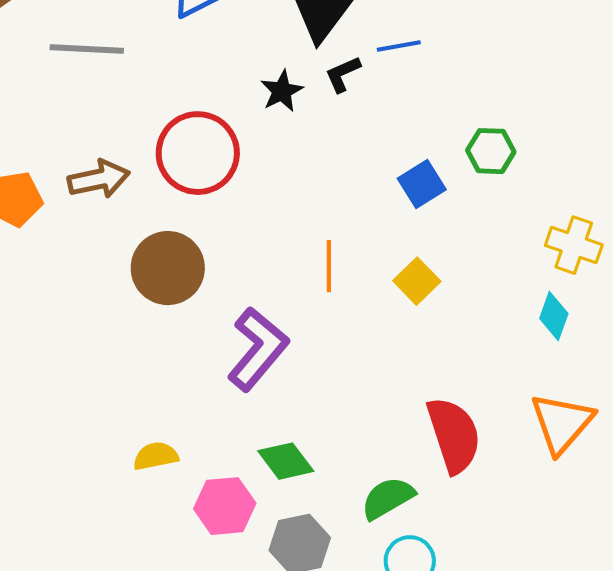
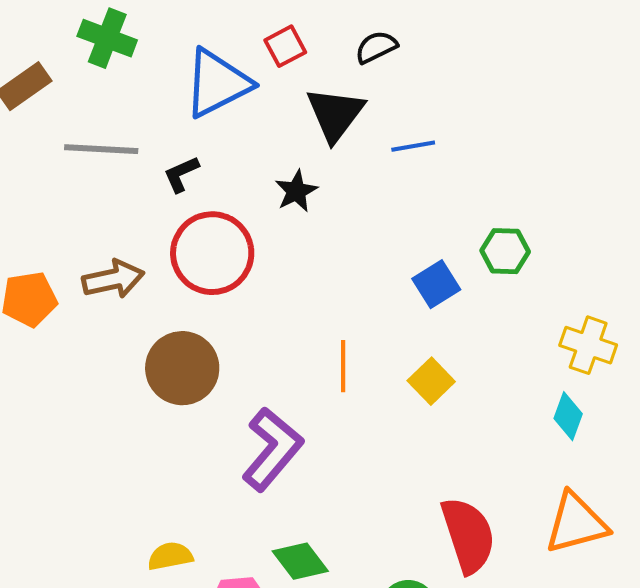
black L-shape: (343, 74) -> (181, 174), moved
orange triangle: (562, 423) -> (576, 523), turned 34

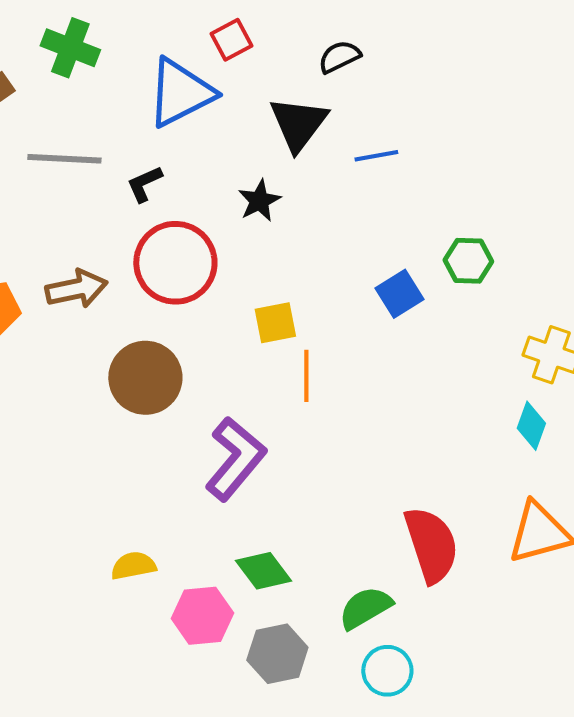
red square: (285, 46) -> (231, 40), moved
yellow square: (431, 381) -> (275, 323), moved, turned 33

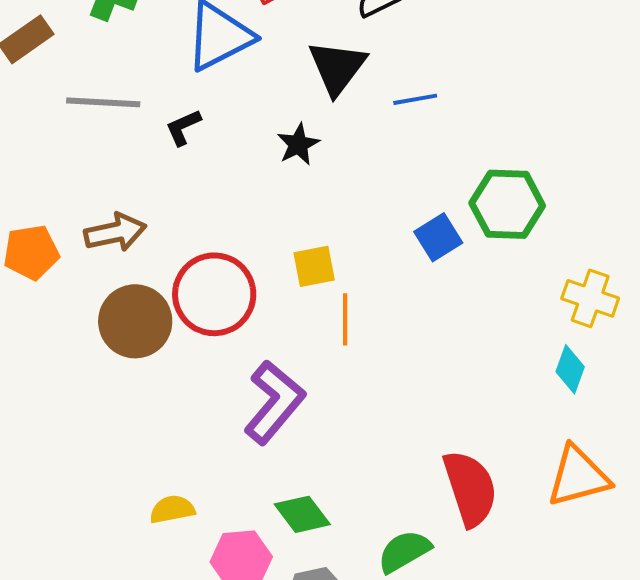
green hexagon: (468, 261) -> (507, 204), size x1.5
red circle: (175, 263) -> (214, 294), moved
brown circle: (145, 378) -> (135, 321), moved

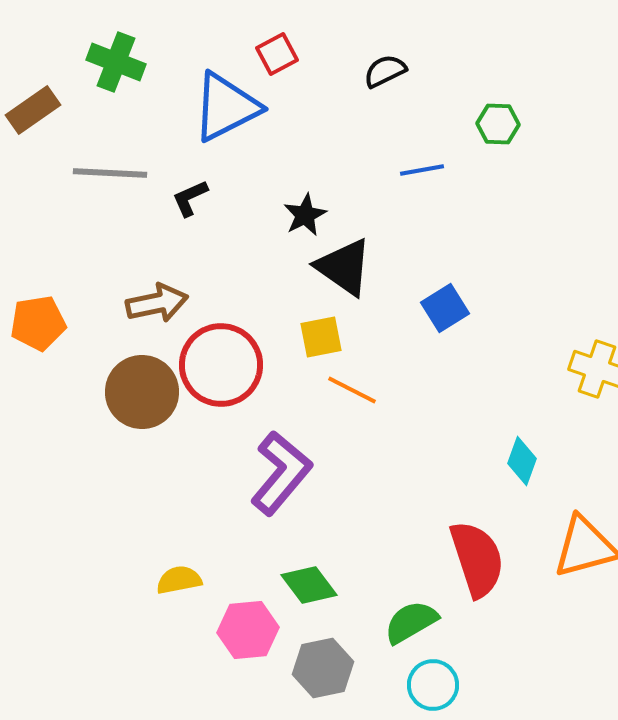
black triangle: (337, 67) -> (344, 267), moved, turned -32
green hexagon: (507, 204) -> (498, 124), moved, size x0.6
brown arrow: (115, 232) -> (157, 303), moved
orange line: (345, 319) -> (352, 390), turned -63
cyan diamond: (570, 369) -> (522, 461), moved

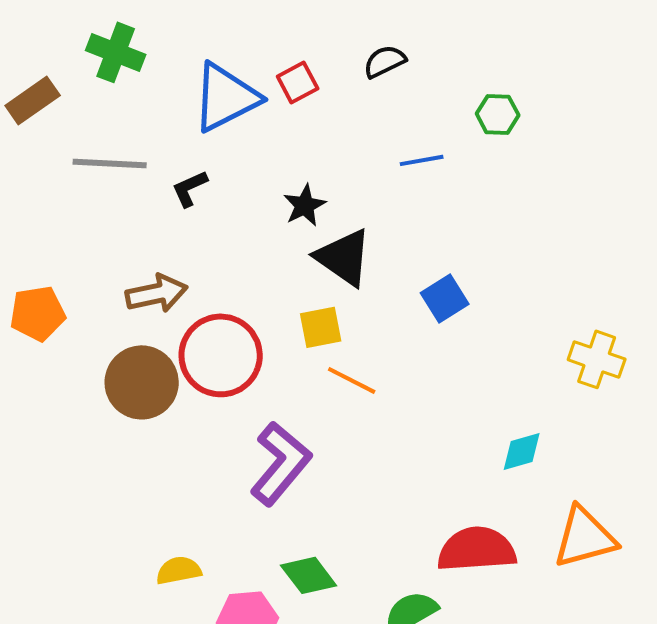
red square: (277, 54) -> (298, 82), moved
cyan diamond: (522, 461) -> (522, 451), turned 54
red semicircle: (477, 559) -> (477, 549), turned -76

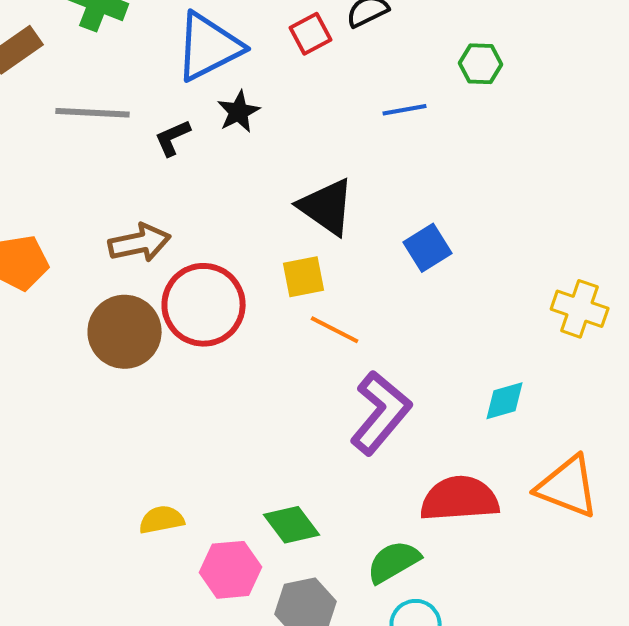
red square: (298, 82) -> (311, 34), moved
black star: (305, 205) -> (239, 112), moved
purple L-shape: (281, 463) -> (381, 413), moved
orange triangle: (585, 537) -> (568, 487), turned 36

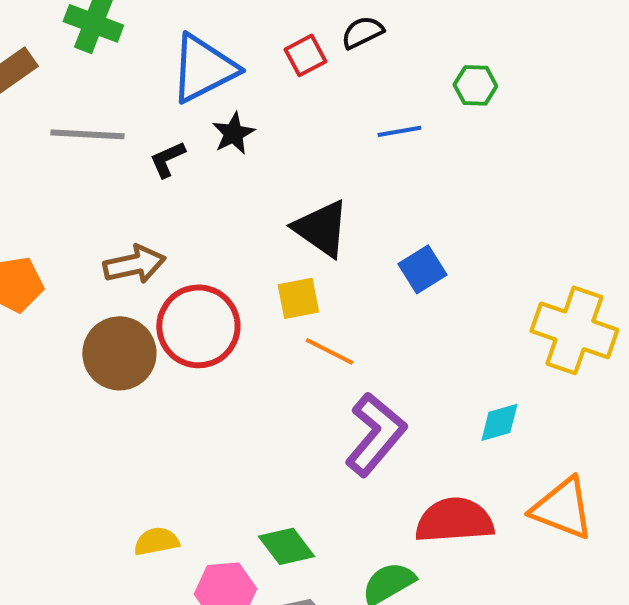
yellow cross: (580, 309) -> (574, 330), size x1.5

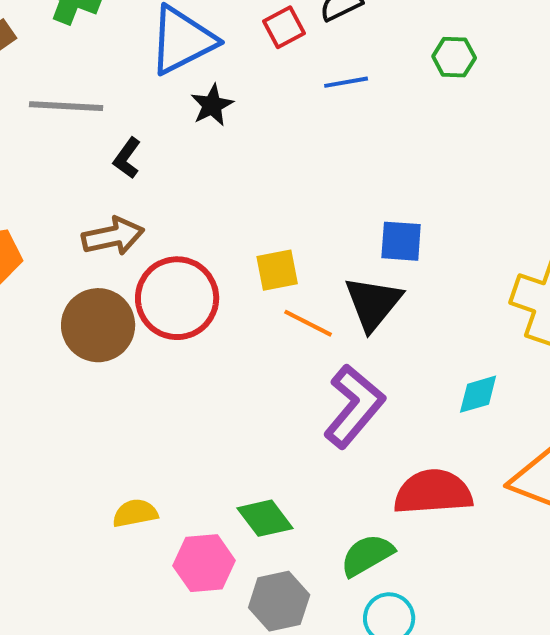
blue line: (399, 131) -> (346, 82), moved
black L-shape: (167, 159) -> (127, 158), moved, turned -30
black triangle: (321, 228) -> (373, 303), moved, turned 34
blue square: (422, 269) -> (401, 241), turned 36

